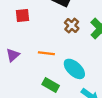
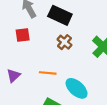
brown cross: (72, 25) -> (64, 42), moved

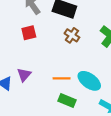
orange line: (48, 73) -> (62, 78), moved

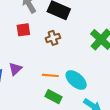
brown cross: (72, 35) -> (53, 38), moved, turned 32

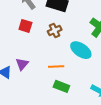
red square: (23, 30) -> (25, 26), turned 32
cyan ellipse: (76, 80) -> (81, 50), moved

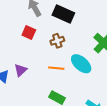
orange line: (56, 66) -> (56, 68), moved

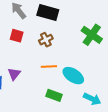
cyan ellipse: (81, 64) -> (73, 76), moved

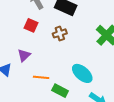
orange line: (49, 67) -> (41, 77), moved
purple triangle: (14, 74) -> (24, 55), moved

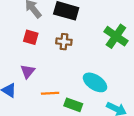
brown cross: (60, 33) -> (64, 42), turned 32

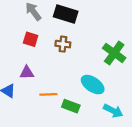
green cross: (116, 36) -> (114, 53), moved
purple triangle: (28, 71) -> (27, 73), turned 48

